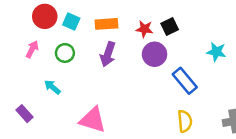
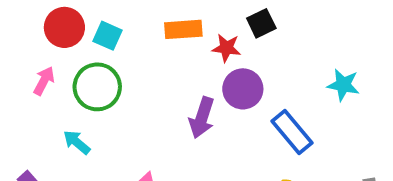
orange rectangle: (107, 24) -> (183, 29), moved
black square: (170, 26) -> (261, 23), moved
green circle: (65, 53) -> (97, 87), size x1.5
purple arrow: (108, 54) -> (202, 118), moved

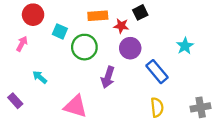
cyan square: (107, 36) -> (60, 31), moved
cyan star: (343, 85) -> (185, 46), turned 30
green circle: (97, 87) -> (84, 47), moved
purple arrow: (202, 118) -> (108, 77), moved

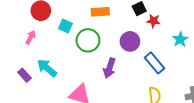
red star: (121, 26) -> (154, 21), moved
cyan arrow: (40, 77) -> (47, 68), size x1.5
purple rectangle: (15, 101) -> (24, 75), moved

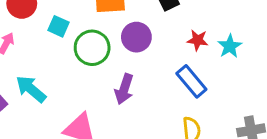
red star: (154, 21) -> (198, 40), moved
purple circle: (130, 41) -> (136, 37), moved

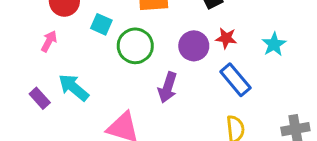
purple circle: (136, 37) -> (194, 46), moved
red star: (198, 40) -> (226, 38), moved

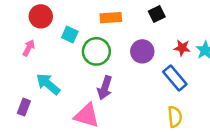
red star: (226, 38) -> (182, 48), moved
purple arrow: (168, 87) -> (105, 88), moved
purple rectangle: (40, 98) -> (24, 107), moved, turned 63

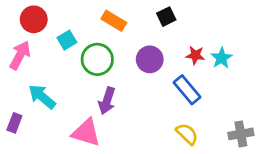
orange rectangle: (111, 18) -> (114, 21), turned 35
cyan square: (70, 35) -> (67, 40), turned 35
pink arrow: (29, 48) -> (20, 55), size x1.5
yellow semicircle: (175, 117) -> (187, 134), turned -40

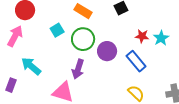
cyan square: (67, 40) -> (57, 30), moved
green circle: (97, 59) -> (83, 39), moved
purple circle: (150, 59) -> (107, 51), moved

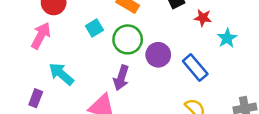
red star: (142, 36) -> (203, 18), moved

